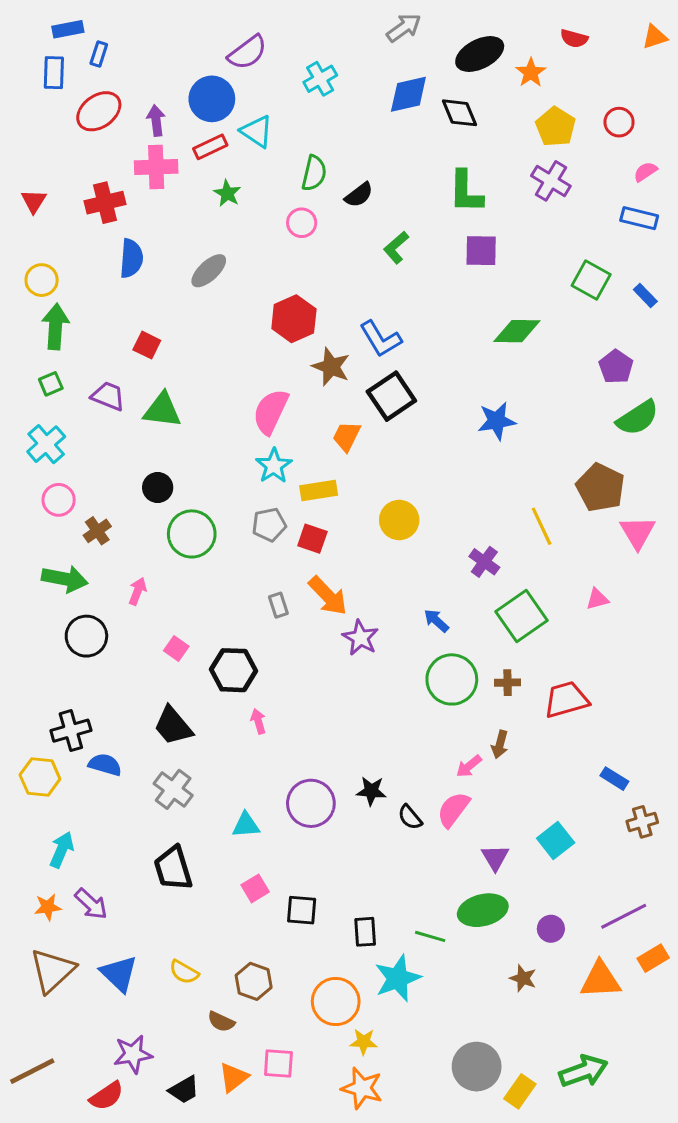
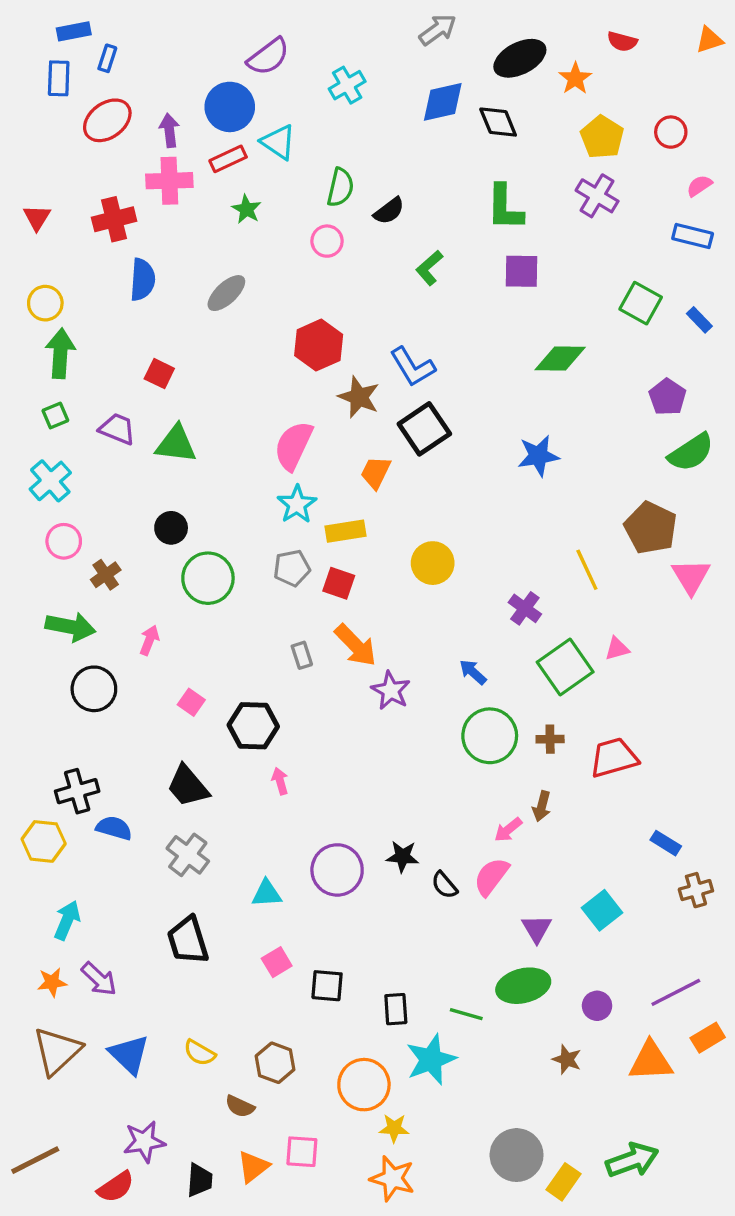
pink triangle: (597, 599) -> (617, 649), moved
black trapezoid: (184, 1090) -> (200, 1180), turned -56

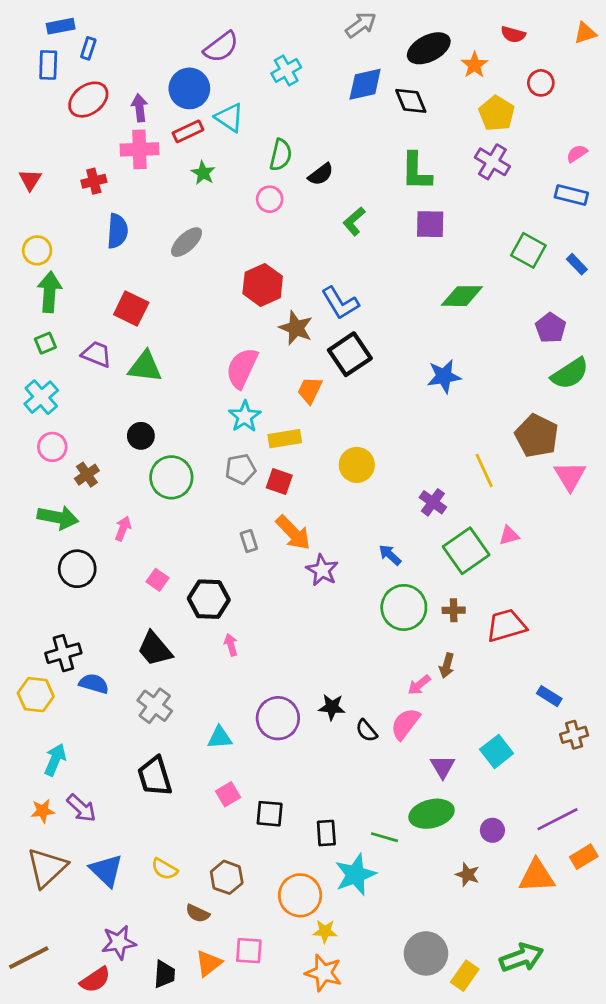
red circle: (671, 132) -> (541, 83), moved
red cross: (114, 219) -> (94, 181), size x0.7
red square: (159, 374) -> (131, 309), size x1.4

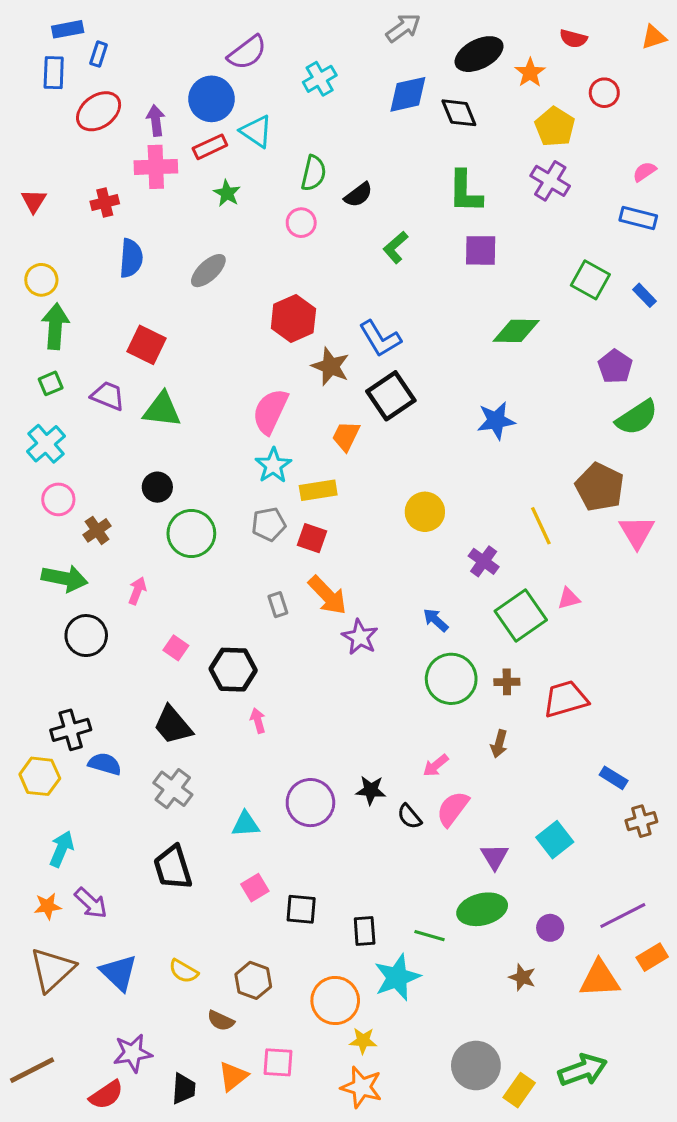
yellow circle: (357, 465) -> (425, 512), moved
pink arrow: (419, 685) -> (436, 765), moved

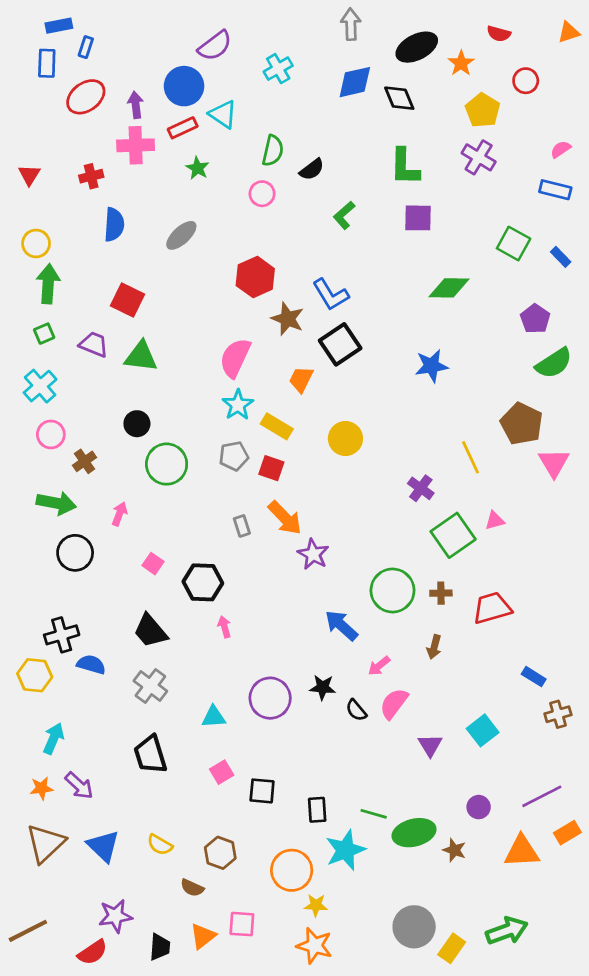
gray arrow: (403, 28) -> (351, 24), turned -56
yellow rectangle: (318, 490) -> (277, 426), turned 40
yellow circle: (425, 512) -> (345, 439), moved
blue arrow: (436, 620) -> (341, 625), moved, size x1.5
green ellipse: (482, 909) -> (414, 833), moved

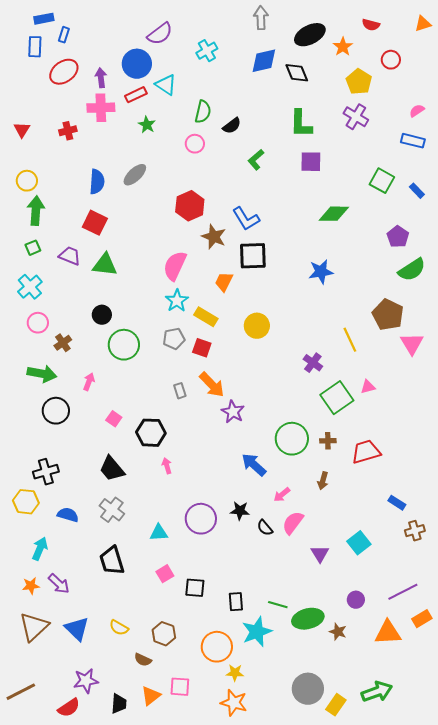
blue semicircle: (114, 225) -> (97, 182), moved
black square: (340, 344) -> (253, 256), turned 32
blue semicircle: (91, 664) -> (68, 515), moved

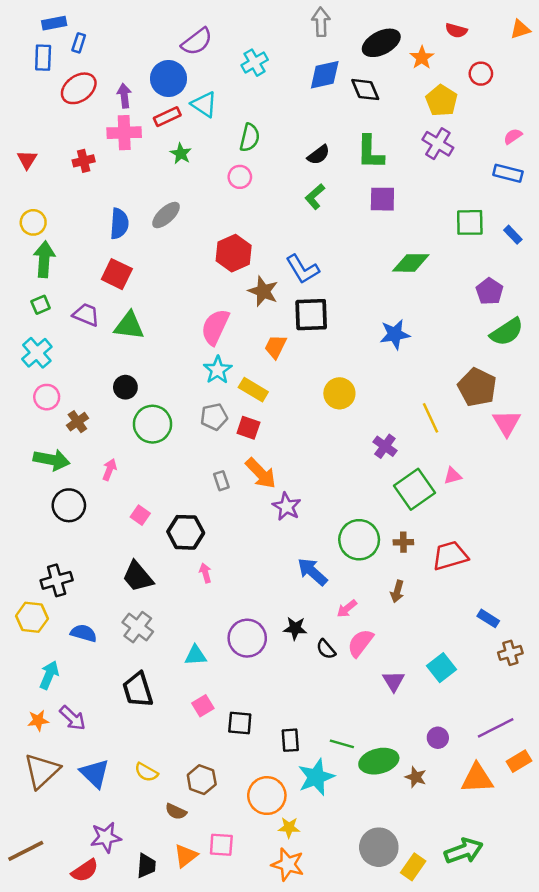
black semicircle: (232, 126) -> (319, 155), moved
green square: (382, 181) -> (470, 222), turned -30
yellow circle: (257, 326) -> (339, 393), moved

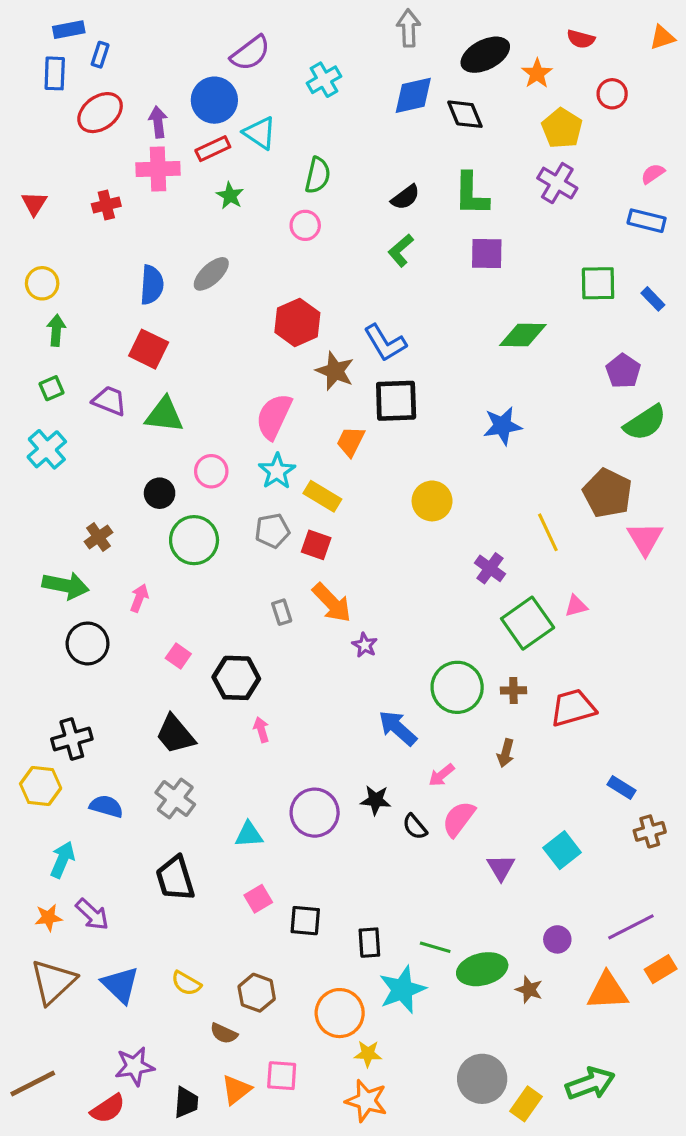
green arrow: (44, 259) -> (56, 330), size x0.7
pink circle: (47, 397) -> (211, 471), moved
purple star: (287, 507) -> (365, 645), size x0.7

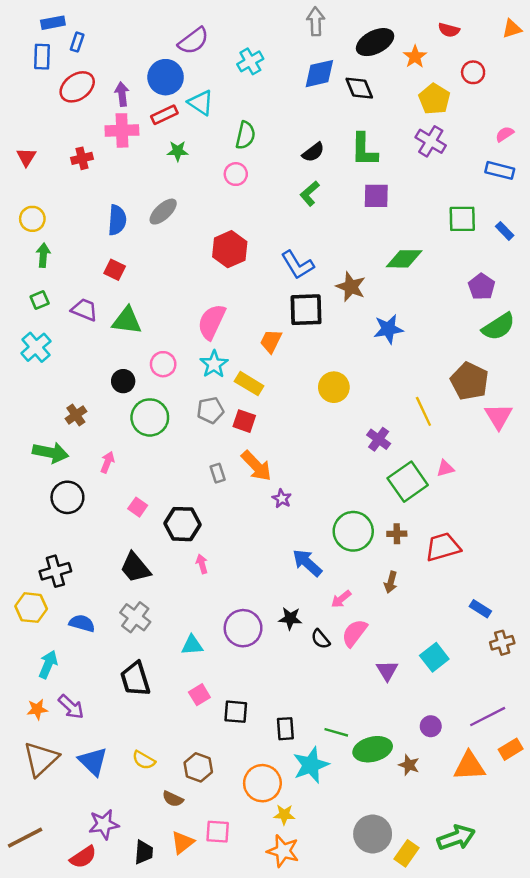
green star: (230, 196) -> (178, 151), turned -30
red square: (149, 349) -> (115, 270), size x0.7
brown star: (335, 371) -> (351, 287), moved

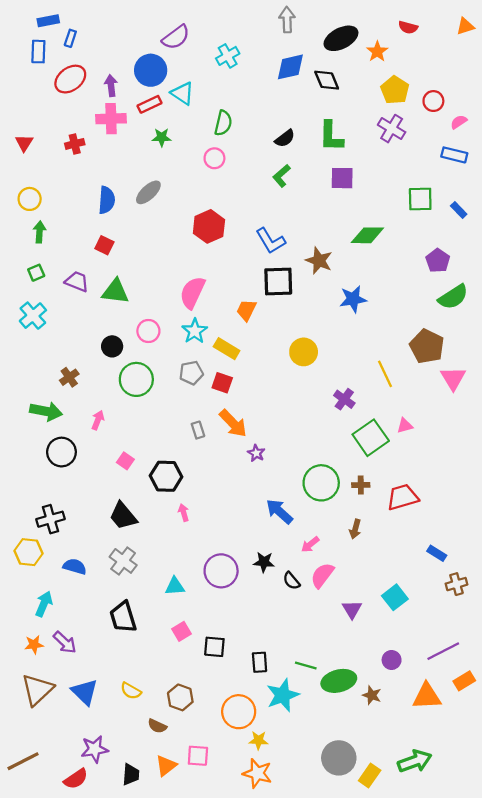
red circle: (473, 72) -> (433, 101), moved

